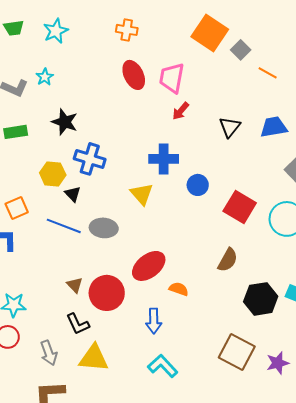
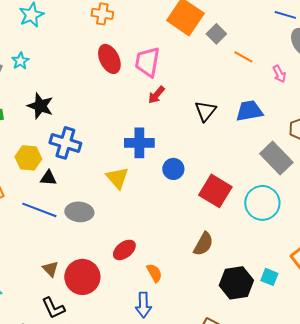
black triangle: (73, 194) -> (48, 178), turned -42
red ellipse: (149, 266) -> (124, 250), size x0.7
orange semicircle: (179, 289) -> (154, 273), turned 42
blue arrow: (154, 321) -> (143, 305), moved

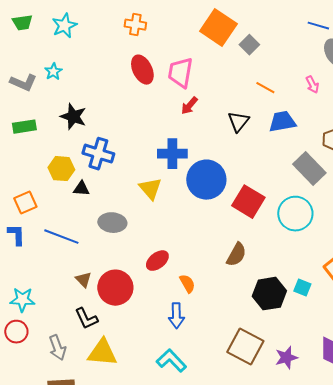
orange line: (243, 57) -> (265, 88), moved
blue circle: (173, 169) -> (206, 180), size x1.8
blue line: (39, 210) -> (61, 237), moved

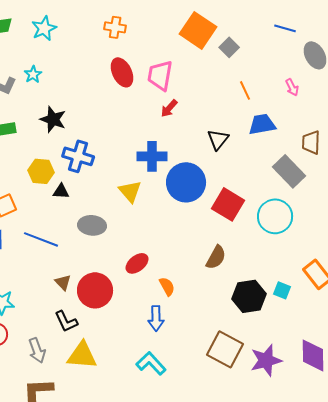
blue line: (318, 26) -> (285, 28), moved
orange line: (265, 88) -> (245, 90), turned 36
black triangle: (238, 122) -> (218, 139), moved
purple star: (286, 358) -> (266, 360), size x1.4

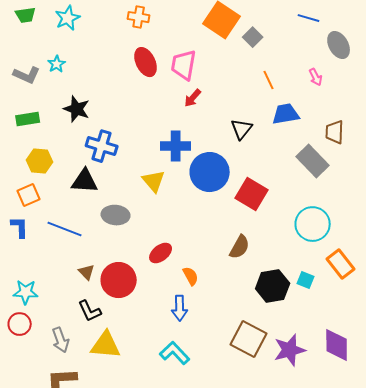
yellow hexagon: (41, 171) -> (40, 161), moved
black triangle: (61, 191) -> (85, 181), size x1.6
cyan circle: (275, 216) -> (313, 224), moved

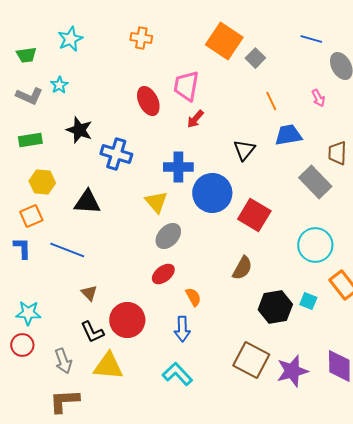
green trapezoid: (26, 15) -> (26, 55), moved
red ellipse: (146, 62) -> (148, 101), moved
blue cross: (102, 146) -> (116, 154), moved
gray ellipse: (116, 215) -> (168, 236), moved, turned -52
red circle: (119, 280) -> (127, 320), moved

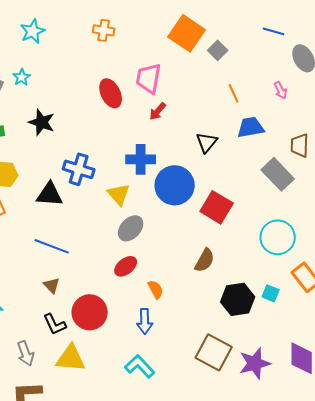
blue cross: (116, 154) -> (79, 169), moved
blue line: (67, 250) -> (52, 246), moved

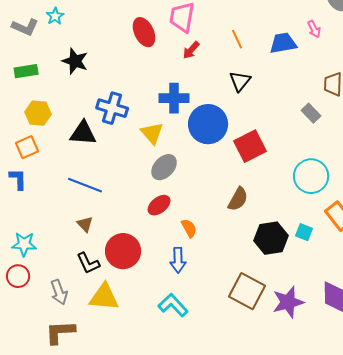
orange line: (234, 93) -> (237, 39), moved
blue trapezoid: (251, 127) -> (283, 43), moved
gray rectangle: (278, 174) -> (311, 113), size x0.6
red square: (217, 207) -> (250, 146), turned 32

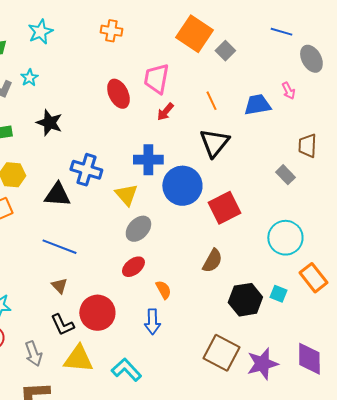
black triangle: (240, 81) -> (214, 143), size x1.4
cyan L-shape: (173, 305) -> (126, 370), moved

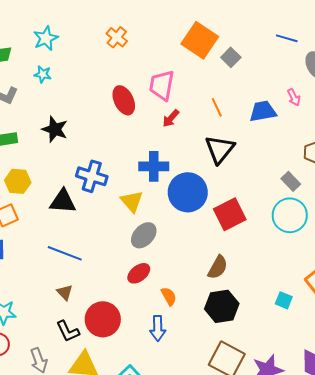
orange cross: (111, 31) -> (117, 37), turned 30
cyan star: (29, 78) -> (43, 74), moved, turned -30
cyan circle: (285, 238) -> (290, 215), moved
black hexagon: (245, 300) -> (222, 306), moved

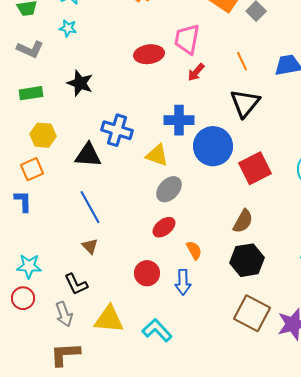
red ellipse: (124, 100) -> (149, 54), turned -72
yellow triangle: (132, 201) -> (157, 155), turned -30
blue line: (65, 253) -> (90, 207), turned 40
red circle: (103, 319) -> (147, 273), moved, size x0.7
black L-shape: (68, 331) -> (76, 284), moved

